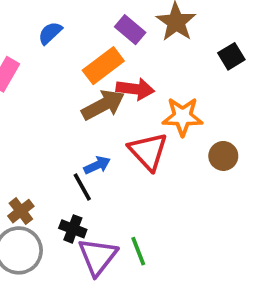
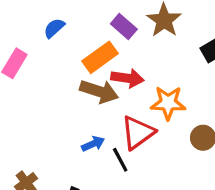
brown arrow: (103, 105) -> (99, 91), turned 45
red triangle: (148, 151) -> (138, 133), turned 36
black line: (82, 187) -> (120, 160), moved

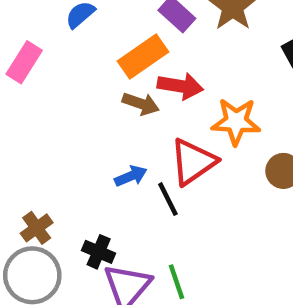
brown arrow: (99, 91) -> (141, 104), size x0.7

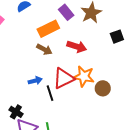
red arrow: (180, 86) -> (77, 47), moved
orange star: (236, 122) -> (84, 76), moved

